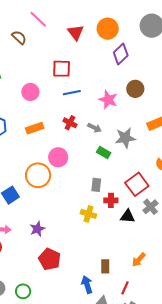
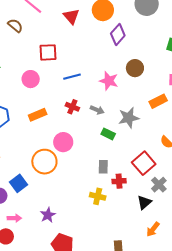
red square: (62, 69) -> (48, 52), moved
black triangle: (128, 216) -> (144, 202), moved, turned -42
orange arrow: (139, 260) -> (153, 229), moved

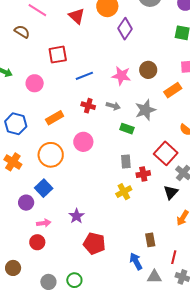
brown circle: (135, 68) -> (148, 70), moved
pink circle: (31, 79) -> (35, 83), moved
orange circle: (44, 162) -> (51, 155), moved
yellow cross: (98, 196) -> (124, 192), turned -35

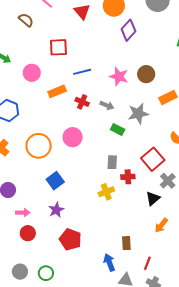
orange rectangle: (55, 118) -> (57, 91), moved
blue square: (44, 188) -> (55, 181), moved
red circle: (37, 242) -> (28, 233), moved

